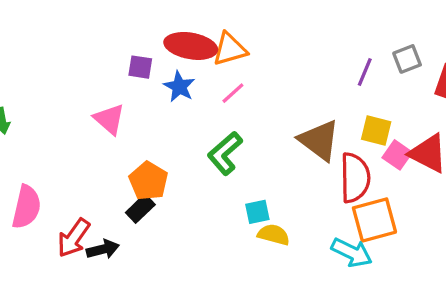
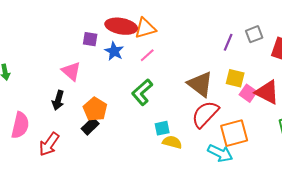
red semicircle: (355, 178) -> (205, 114), moved, turned -136
black arrow: (103, 249) -> (58, 100), moved, turned 120

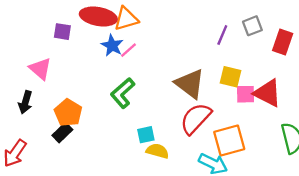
blue star: (114, 51) -> (112, 45), moved
pink square: (248, 93) -> (246, 94), turned -36

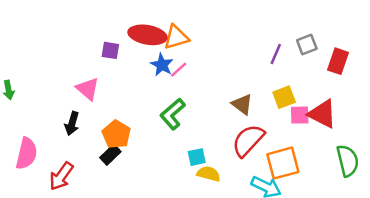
yellow square: (230, 77) -> (284, 97), turned -35
brown triangle: (190, 84) -> (242, 104), size x0.7

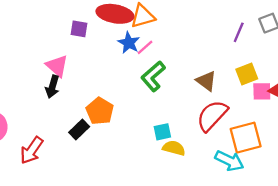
green L-shape: (173, 114) -> (153, 76), moved
black arrow: (72, 124) -> (52, 87), moved
orange pentagon: (116, 134) -> (100, 111), moved

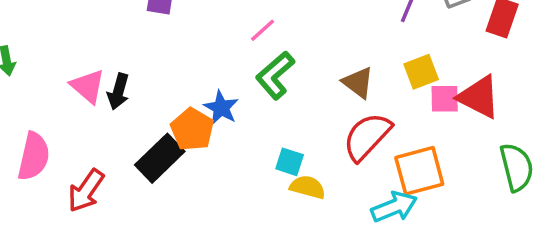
blue star: (129, 43) -> (221, 108), moved
pink triangle: (57, 66) -> (88, 86), moved
black rectangle: (79, 130) -> (160, 158), size x1.5
cyan square: (162, 132) -> (290, 162), turned 30
cyan arrow: (229, 161) -> (394, 207), turned -48

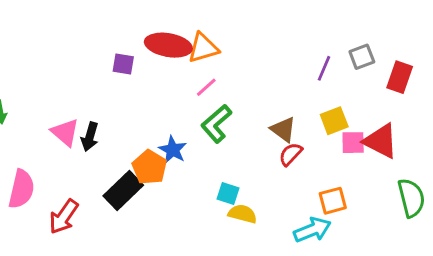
red semicircle: (367, 137) -> (291, 154), moved, size x0.6
orange square: (419, 171) -> (333, 201), size x0.7

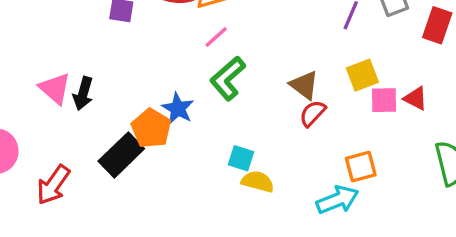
red triangle: (381, 141) -> (416, 98), size x0.6

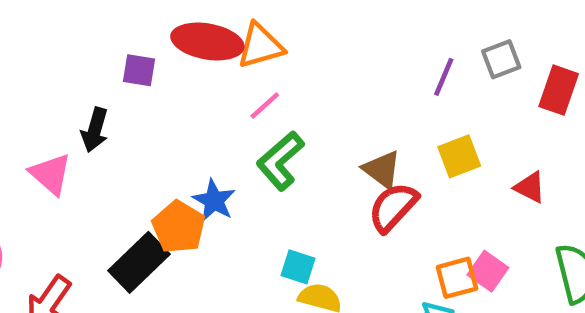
black arrow: (83, 93) -> (95, 130), moved
pink square: (384, 100) -> (488, 271), moved, turned 36
red semicircle: (313, 113) -> (393, 207), size x1.4

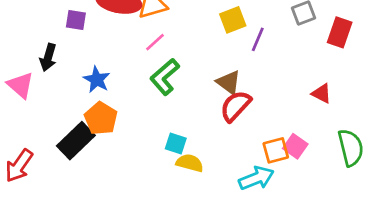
purple line: (444, 77) -> (258, 39), moved
yellow square: (459, 156) -> (233, 20), moved
blue star: (214, 201) -> (97, 80), moved

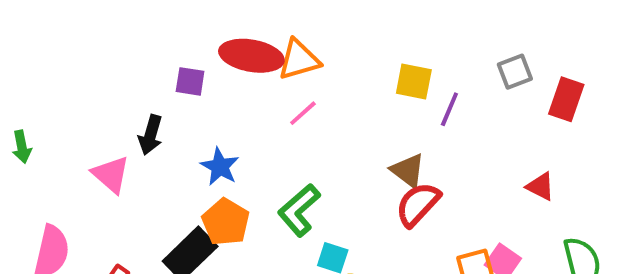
yellow square: (233, 20) -> (414, 81), turned 32
green L-shape: (165, 77) -> (299, 210), moved

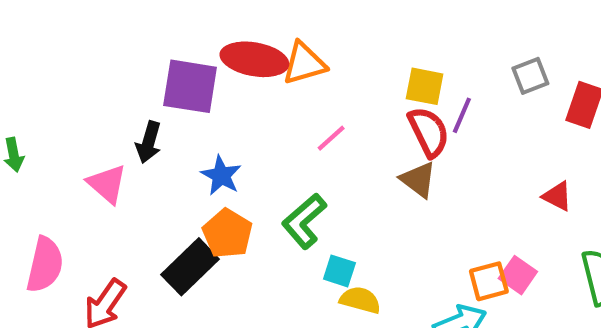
purple square: (190, 81) -> (190, 86), size x1.8
pink line: (303, 113) -> (331, 138), moved
red semicircle: (418, 204) -> (429, 132), moved, turned 111

